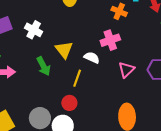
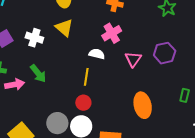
yellow triangle: (64, 50) -> (64, 28), moved
green arrow: (43, 66) -> (38, 74), moved

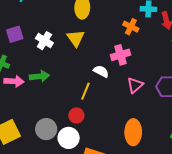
green arrow: (38, 74) -> (39, 76), turned -72

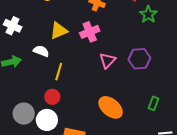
yellow triangle: (76, 38) -> (59, 31), moved, turned 48
white semicircle: (101, 71) -> (41, 51), moved
orange ellipse: (133, 132) -> (111, 107), turned -45

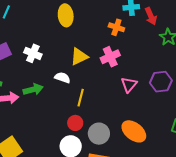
gray circle: (24, 114) -> (99, 134), moved

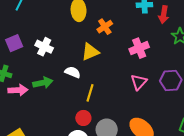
red arrow: (151, 16) -> (164, 15), turned 30
orange cross: (116, 27) -> (105, 27), moved, turned 35
pink cross: (110, 57) -> (139, 48), moved

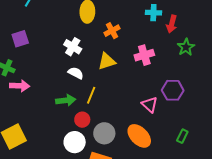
white cross: (44, 47) -> (73, 47), moved
yellow triangle: (90, 52) -> (107, 61), moved
pink triangle: (139, 82) -> (150, 105), moved, turned -36
green arrow: (43, 83) -> (66, 100), moved

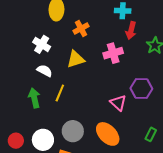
red arrow: (172, 24) -> (131, 31), moved
green arrow: (66, 100) -> (34, 98), turned -96
red circle: (82, 120) -> (16, 141), moved

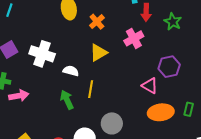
white cross: (42, 44) -> (42, 54), moved, size x1.4
orange ellipse: (108, 134) -> (161, 112), moved, turned -40

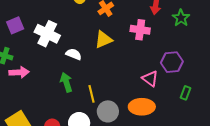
pink cross: (134, 38) -> (140, 30), turned 30
yellow line: (91, 89) -> (91, 94), moved, turned -30
green rectangle: (189, 109) -> (185, 93), moved
orange ellipse: (161, 112) -> (142, 107), moved

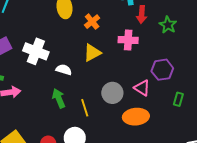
gray circle: (108, 111) -> (112, 93), moved

